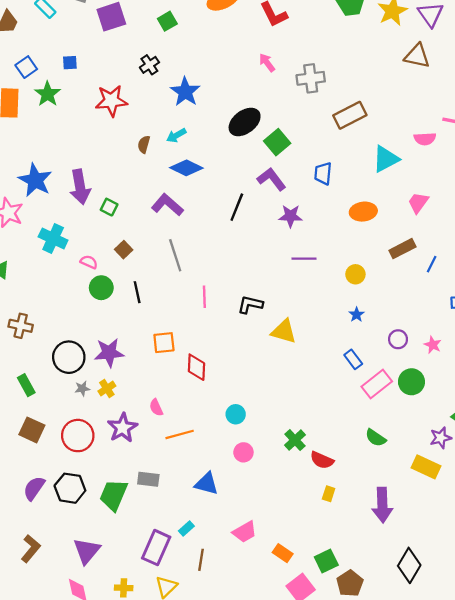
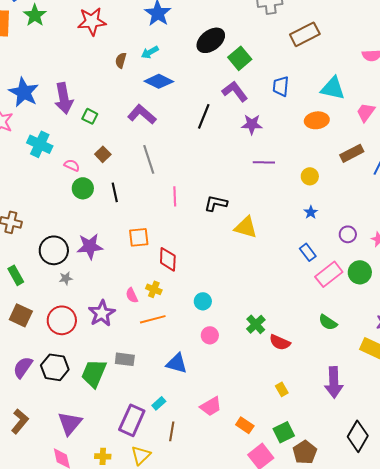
cyan triangle: (386, 159) -> (333, 88), moved, turned 40
yellow cross: (107, 389) -> (154, 289), moved, turned -35
yellow rectangle: (329, 494) -> (282, 389), moved, turned -48

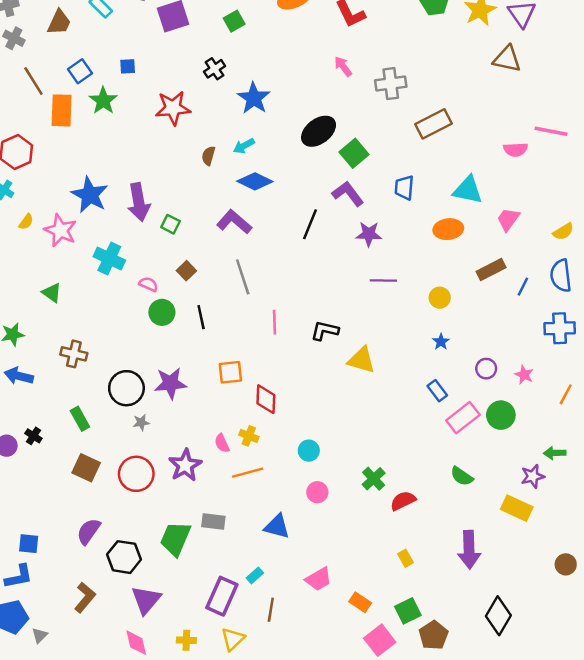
red semicircle: (280, 342) -> (403, 501), turned 130
black hexagon: (55, 367) -> (124, 557), moved

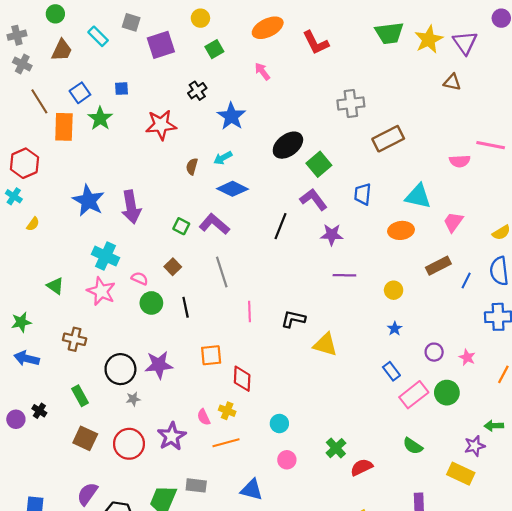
brown triangle: (507, 59) -> (452, 82), size x0.7
pink arrow: (343, 66) -> (262, 71), moved
green square: (170, 224) -> (181, 226), moved
pink star: (60, 230) -> (101, 291), moved

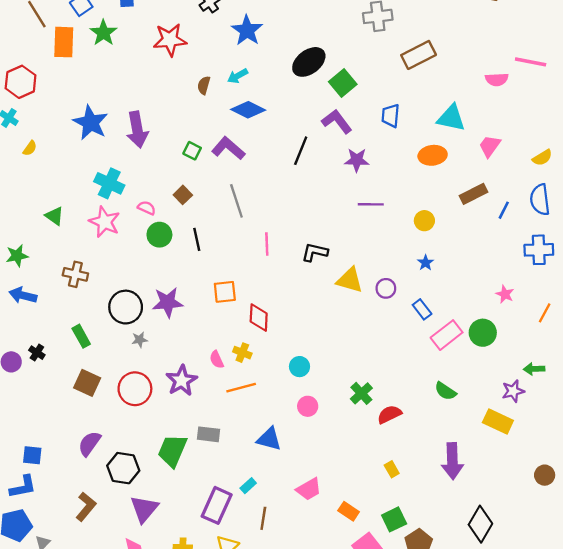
purple circle: (434, 352) -> (386, 288), moved

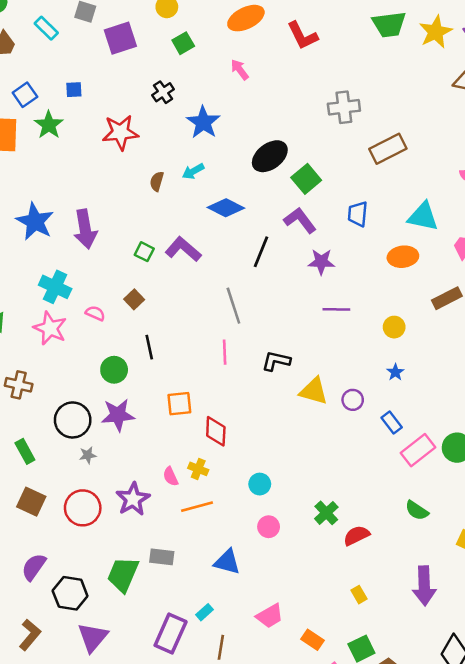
blue diamond: (248, 110) -> (226, 208), moved
gray line: (236, 201) -> (233, 306), moved
green circle: (159, 235) -> (114, 370), moved

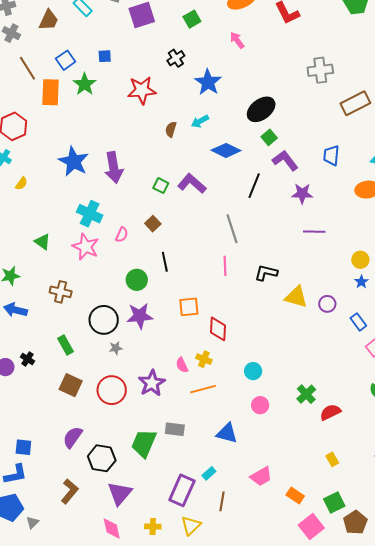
green square: (306, 179) -> (269, 137), moved, size x0.7
pink semicircle: (95, 313) -> (122, 235), turned 91
yellow circle: (394, 327) -> (360, 260), moved

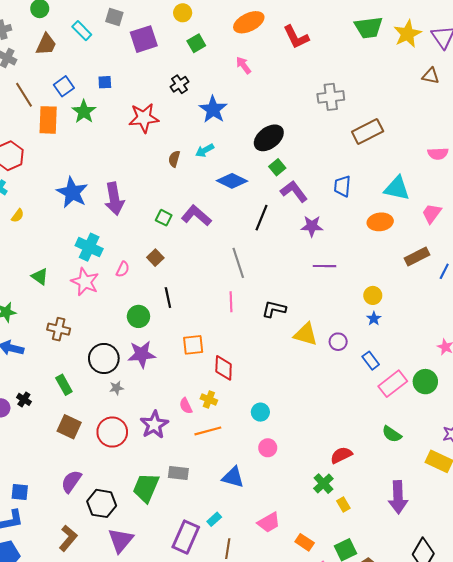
green cross: (306, 394) -> (323, 484), moved

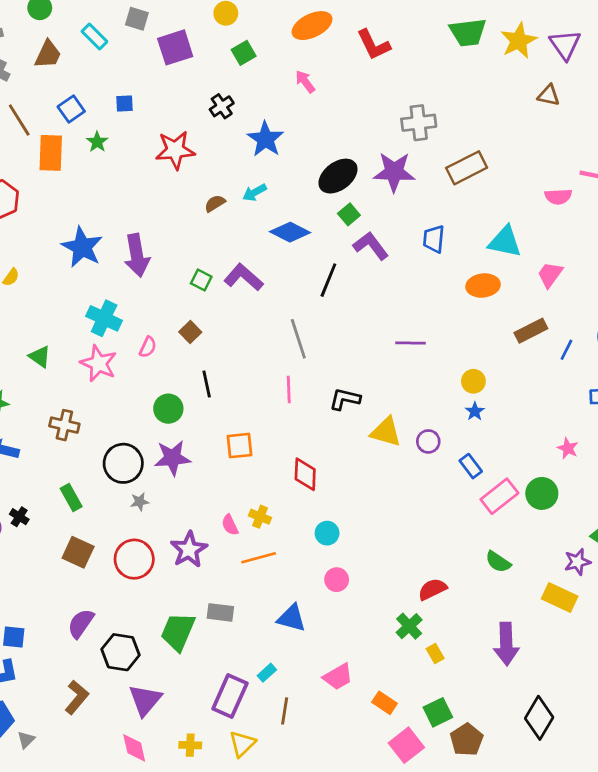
green star: (84, 112) -> (97, 142), size x0.7
brown semicircle: (174, 159) -> (215, 203), turned 42
purple star: (312, 226) -> (394, 172), moved, size x1.4
red diamond: (224, 368) -> (305, 474), moved

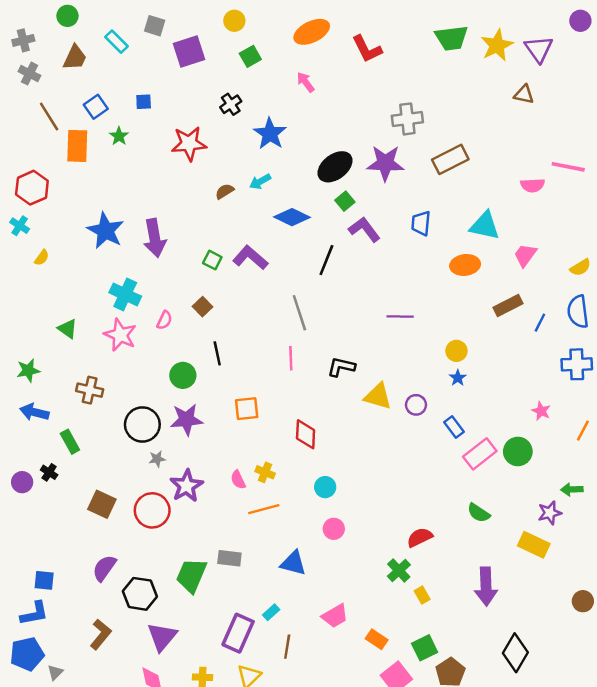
green rectangle: (71, 498) -> (70, 442), moved
purple star: (189, 550) -> (187, 486), moved

